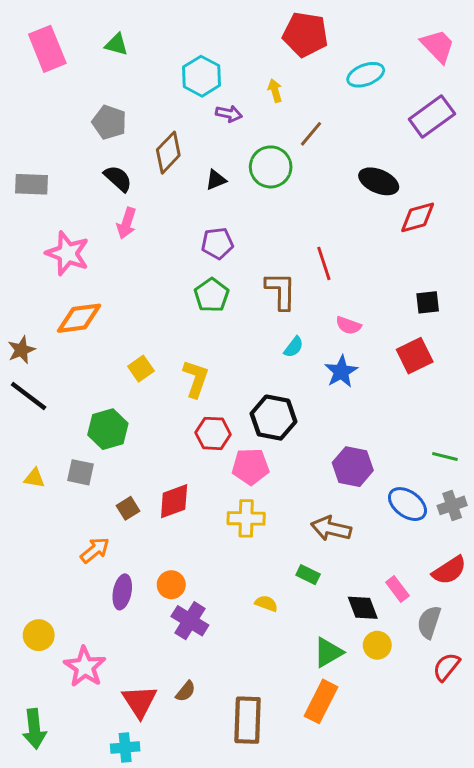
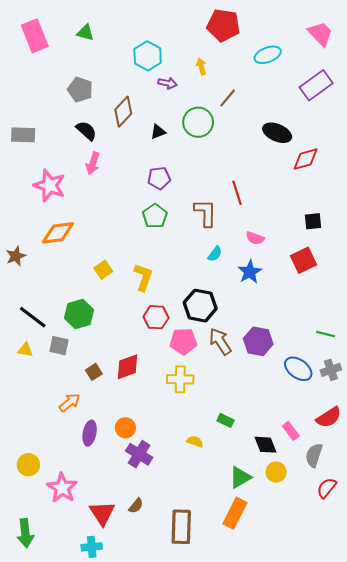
black line: (29, 396) -> (33, 317), moved
brown arrow: (331, 529) -> (220, 341), moved, turned 44

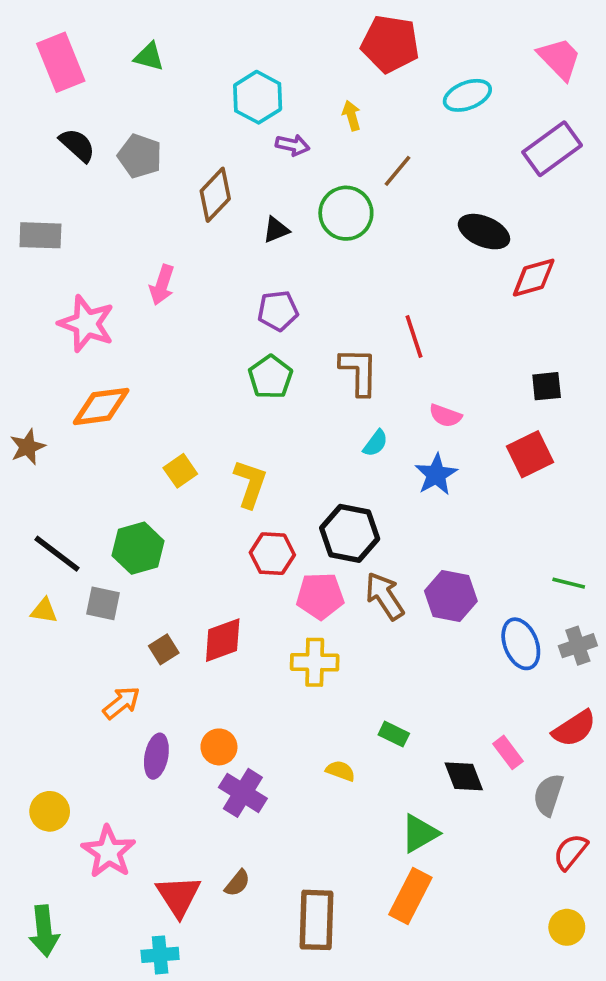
black semicircle: (86, 131) -> (77, 145), moved
blue ellipse: (298, 369) -> (521, 644), turned 32
yellow circle: (276, 472) -> (567, 927), moved

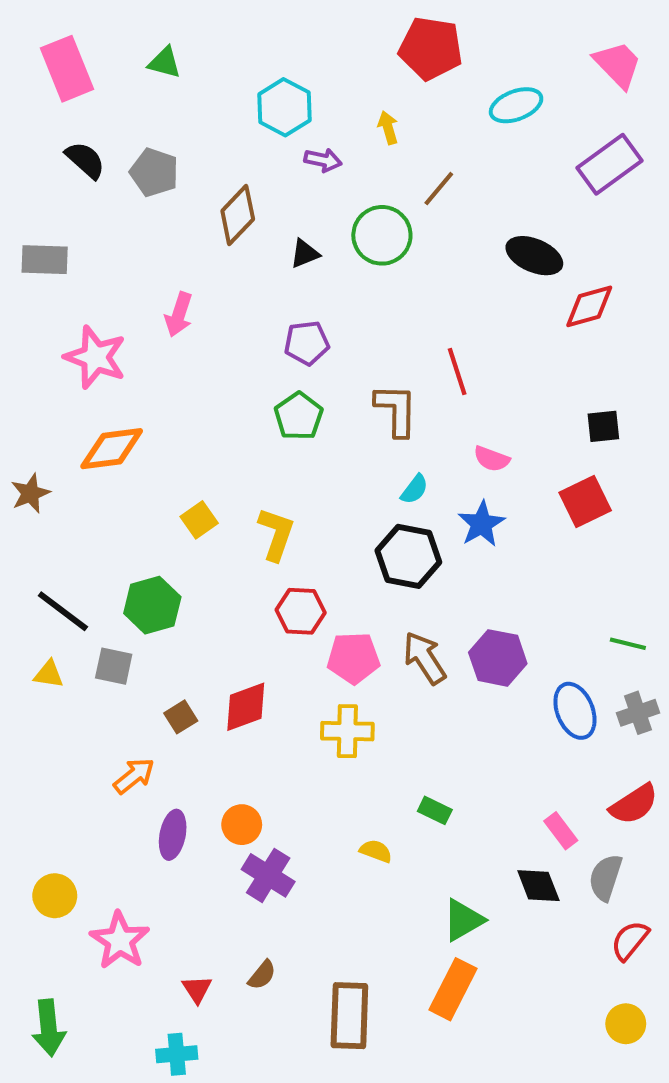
black hexagon: (350, 533) -> (408, 556), moved
black diamond: (464, 776) -> (538, 886), moved
red triangle: (178, 896) -> (197, 989), size x0.6

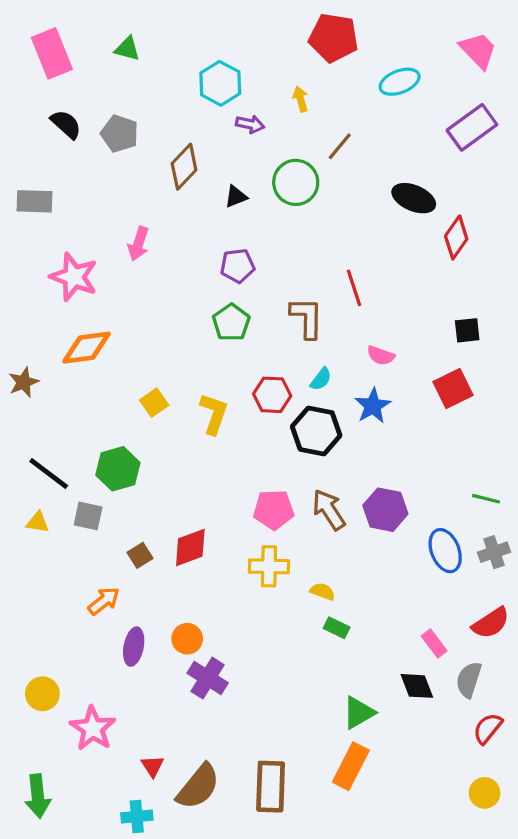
red diamond: (589, 306) -> (456, 237), turned -39
red hexagon: (301, 611) -> (272, 395), moved
yellow semicircle: (376, 851) -> (322, 592), moved
brown semicircle: (262, 975) -> (198, 787), moved, size x2.0

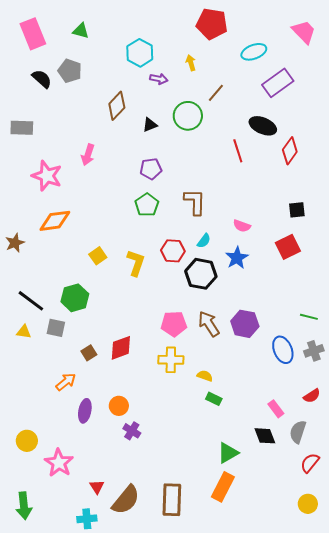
purple rectangle: (472, 127) -> (278, 83), moved
gray pentagon: (120, 134) -> (70, 71), moved
red line: (354, 288) -> (238, 151), moved
red semicircle: (491, 623) -> (312, 396), size x0.7
purple cross: (208, 678) -> (132, 431), size x0.7

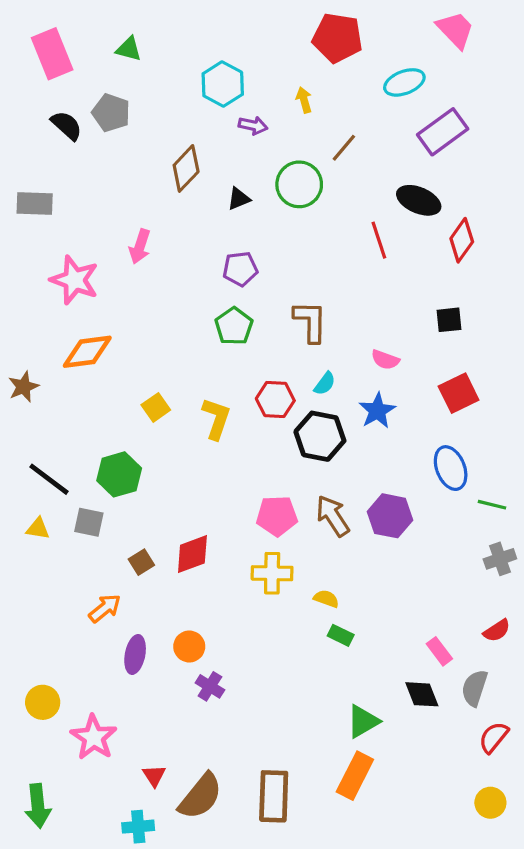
pink trapezoid: (304, 32) -> (455, 30), moved
black square: (297, 210) -> (449, 320), moved
blue ellipse: (283, 350) -> (451, 468), moved

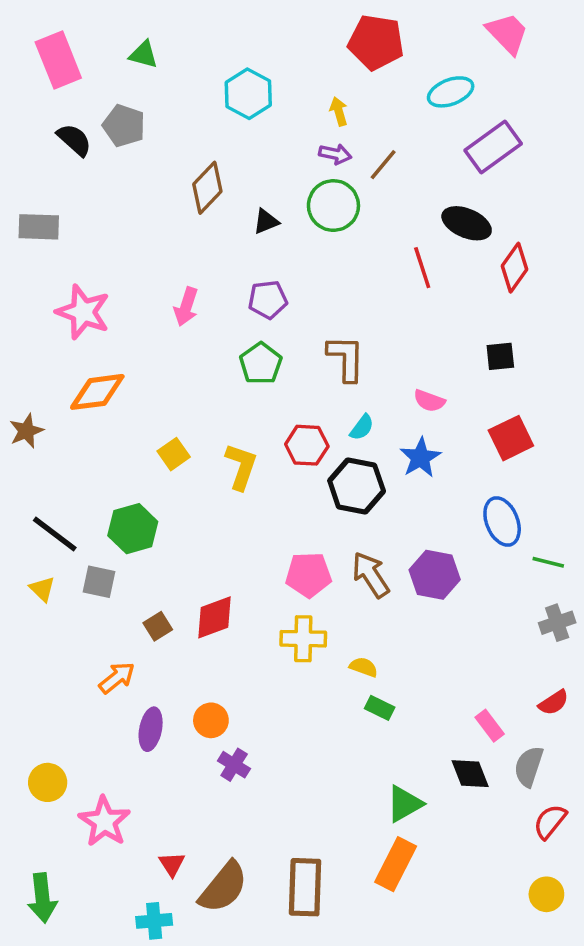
purple arrow: (253, 125) -> (335, 154), moved
pink arrow: (140, 247) -> (186, 307), moved
yellow triangle: (38, 529) -> (42, 589), turned 35

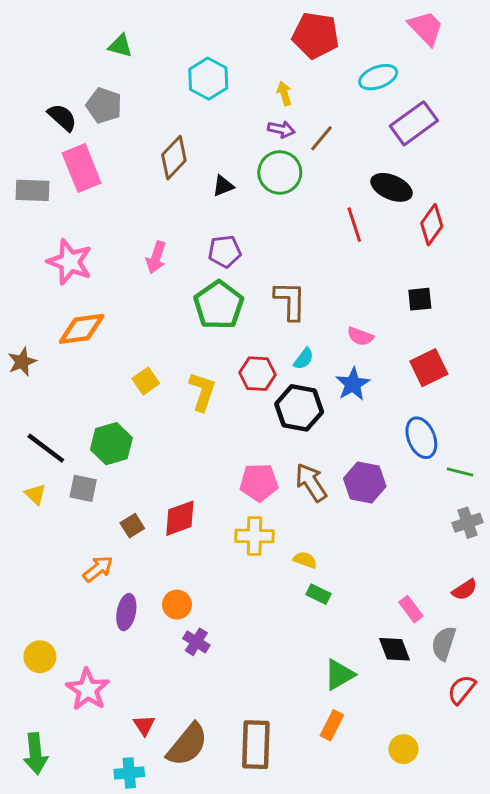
pink rectangle: (58, 60) -> (82, 168), moved
green pentagon: (261, 364) -> (219, 305), size x1.4
orange rectangle: (396, 864) -> (332, 725), size x0.7
yellow circle: (546, 894) -> (403, 749), moved

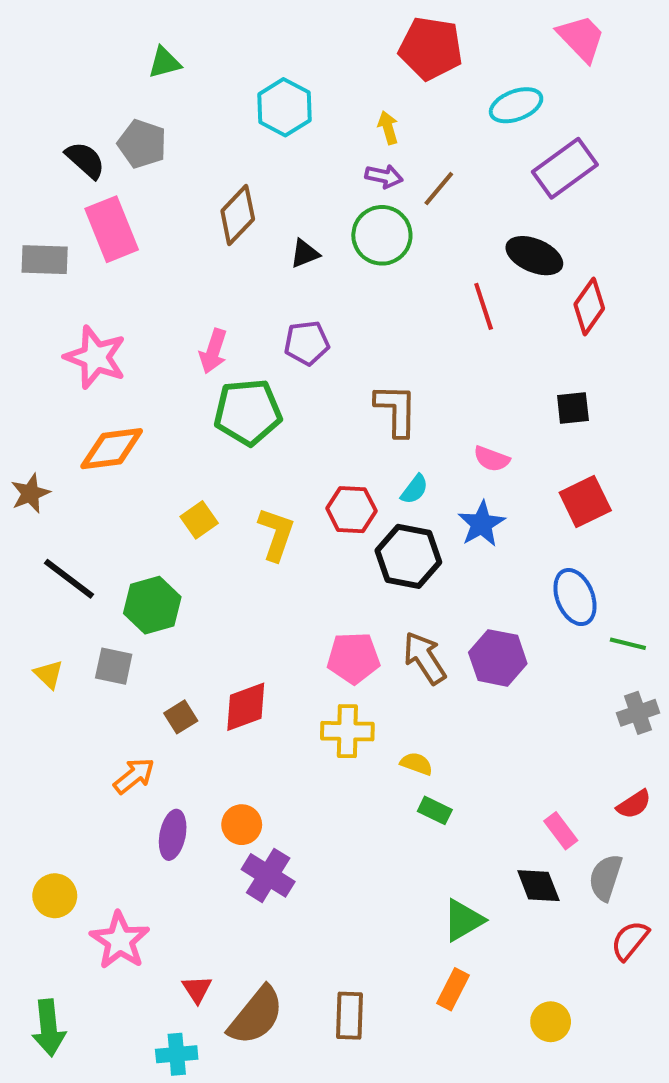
green triangle: (120, 46) -> (164, 63), turned -30
green pentagon: (219, 305) -> (248, 412), moved, turned 30
black line: (46, 448) -> (69, 579), moved
purple cross: (196, 642) -> (268, 875), size x1.4
brown rectangle: (256, 745) -> (349, 1016), size x0.7

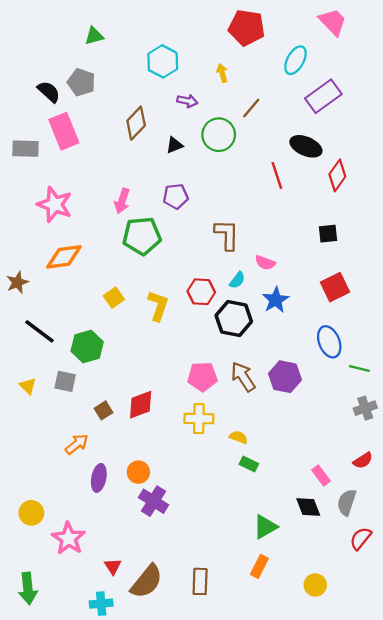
cyan ellipse: (516, 105) -> (295, 60), turned -40
purple arrow: (384, 176) -> (187, 101), moved
pink semicircle: (492, 459) -> (265, 263), moved

